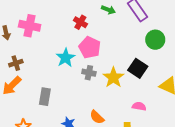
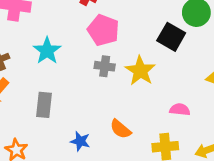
cyan star: (65, 58) -> (47, 51), moved
black square: (138, 68) -> (171, 37), moved

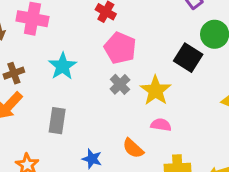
gray cross: (105, 66) -> (120, 84), turned 36
pink semicircle: (180, 110) -> (161, 125), moved

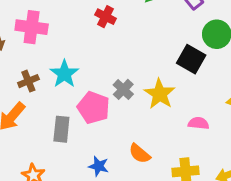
pink pentagon: (120, 48) -> (94, 108), moved
brown cross: (14, 73) -> (28, 81), moved
pink semicircle: (161, 125) -> (198, 123), moved

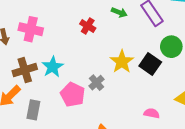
brown cross: (28, 81) -> (25, 70), size x1.5
yellow star: (160, 94) -> (122, 62), moved
gray rectangle: (61, 129) -> (33, 110), moved

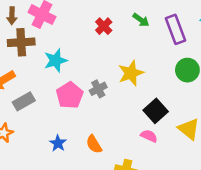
black square: (150, 64) -> (156, 111), moved
brown cross: (25, 70) -> (21, 42), moved
gray rectangle: (33, 110) -> (24, 101), turned 36

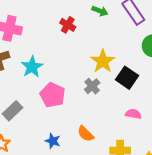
gray cross: (98, 89) -> (92, 86), moved
black square: (156, 111) -> (127, 78), moved

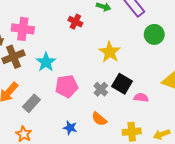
black square: (127, 78) -> (122, 84), moved
gray cross: (92, 86) -> (101, 89), moved
pink pentagon: (53, 95) -> (67, 86), turned -30

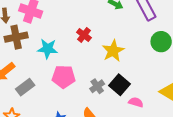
red cross: (75, 22) -> (84, 35), moved
cyan star: (46, 62) -> (48, 49), turned 30

